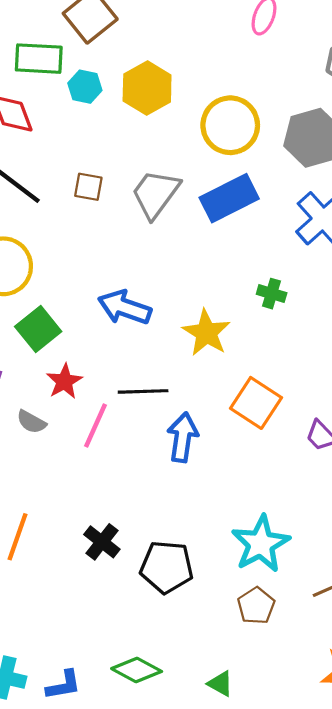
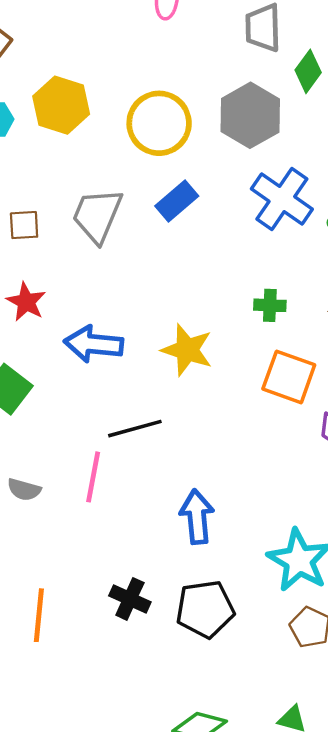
blue rectangle: (229, 198) -> (177, 201), size x0.7
green cross: (272, 294) -> (270, 305), moved
red star: (64, 381) -> (26, 302), moved
orange square: (256, 403) -> (289, 377), moved
blue arrow: (183, 437) -> (197, 517), moved

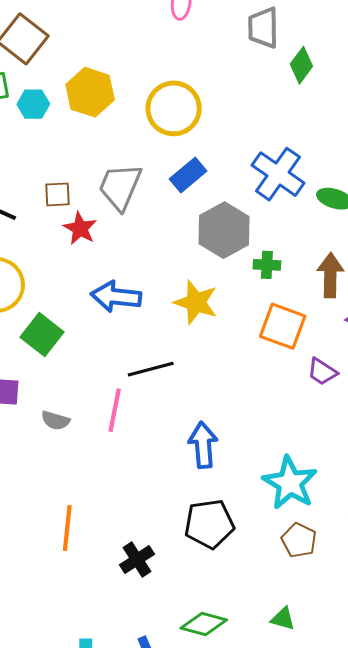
gray hexagon: (250, 115) -> (224, 230), moved
red star: (26, 302) -> (80, 228), moved
black cross: (130, 599) -> (137, 560), moved, turned 32

